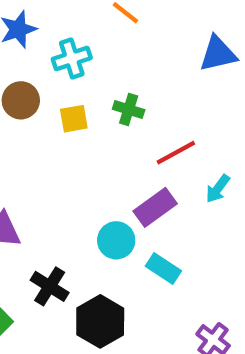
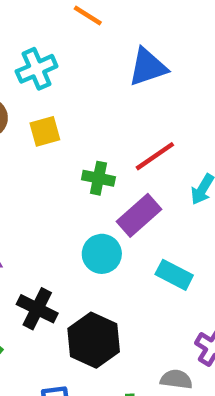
blue triangle: (218, 54) -> (148, 67), moved
green cross: (129, 109) -> (98, 178), moved
cyan rectangle: (163, 269) -> (174, 275), moved

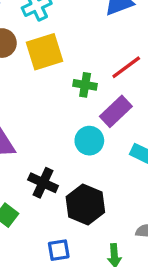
yellow square: (45, 131) -> (44, 52), size x1.6

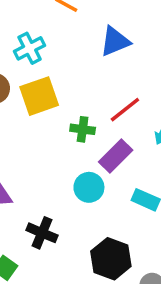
black hexagon: (85, 205) -> (111, 259), moved

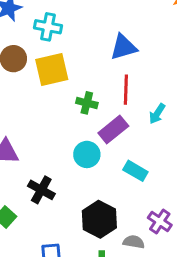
blue triangle: (115, 41) -> (124, 47), moved
cyan cross: (30, 48) -> (48, 27), turned 32
red line: (125, 110) -> (126, 90), turned -56

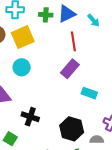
green cross: (87, 103) -> (46, 15), moved
cyan arrow: (157, 114) -> (93, 20), moved, turned -64
cyan circle: (87, 154) -> (22, 67), moved

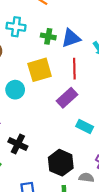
yellow square: (23, 37) -> (40, 70), moved

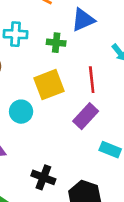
blue triangle: (71, 38) -> (83, 20), moved
black cross: (18, 144) -> (43, 177), moved

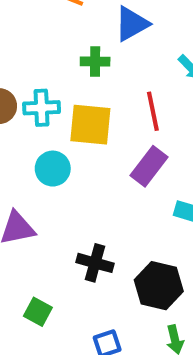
cyan cross: (15, 34) -> (42, 108), moved
yellow square: (49, 85) -> (90, 125), turned 32

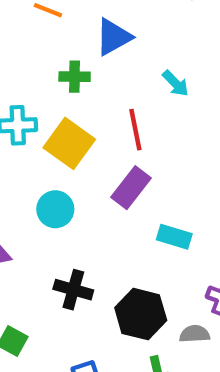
yellow square: (90, 125) -> (69, 143), turned 30
cyan circle: (53, 169) -> (55, 209), moved

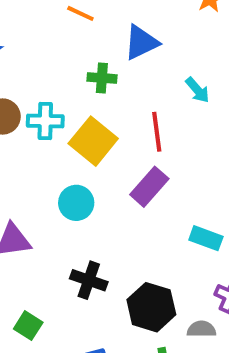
cyan rectangle: (174, 237) -> (206, 238), moved

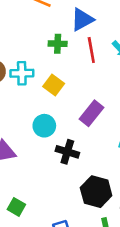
red line: (157, 132) -> (91, 50), moved
yellow square: (93, 141) -> (54, 85), size x0.7
black cross: (89, 280) -> (67, 152), moved

